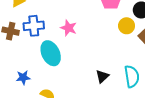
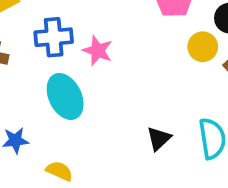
blue cross: (34, 26) -> (54, 37), moved

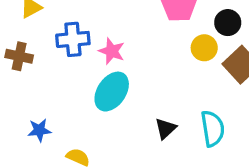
cyan ellipse: (65, 96) -> (112, 92), moved, turned 60

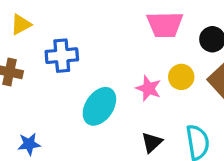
yellow circle: (204, 48) -> (181, 77), moved
pink star: (112, 51) -> (149, 88), moved

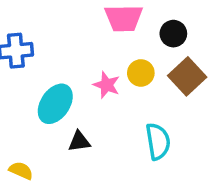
black triangle: (152, 142) -> (79, 141), moved, turned 35

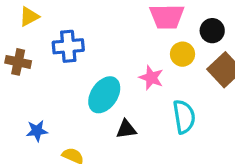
yellow circle: (141, 73) -> (182, 54), moved
cyan semicircle: (158, 141) -> (184, 117), moved

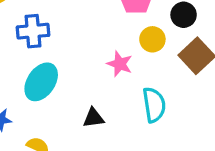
cyan ellipse: (104, 95) -> (41, 82), moved

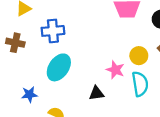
yellow circle: (152, 39) -> (139, 56), moved
pink star: (120, 64) -> (115, 70), moved

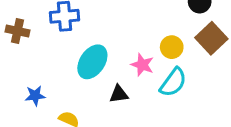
cyan ellipse: (59, 67) -> (92, 62), moved
cyan semicircle: (140, 84) -> (173, 82), turned 45

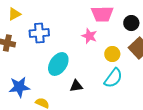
pink star: (142, 65) -> (89, 36), moved
blue star: (35, 96) -> (19, 87), size x1.5

